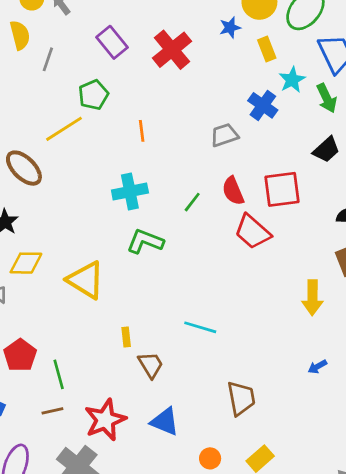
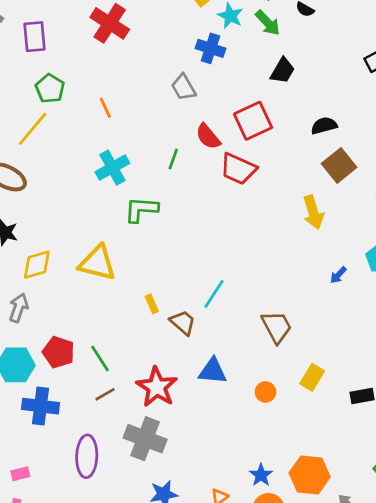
purple rectangle: (112, 42) -> (35, 37), moved, turned 52
gray trapezoid: (224, 135) -> (184, 87), turned -84
cyan line: (200, 327) -> (214, 294), moved, turned -56

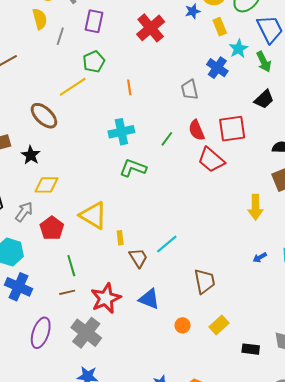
yellow triangle: (97, 263) -> (93, 215), moved
red pentagon: (59, 352) -> (52, 228), moved

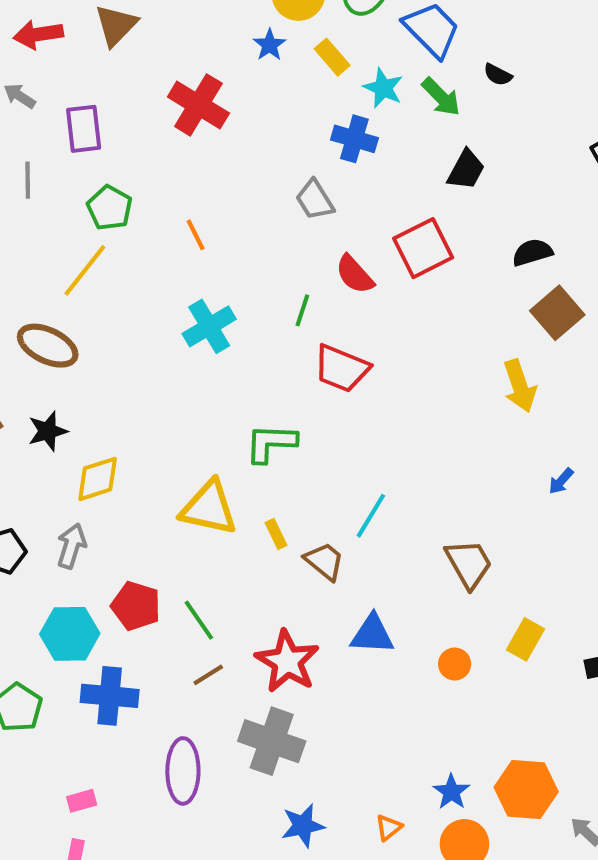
black star: (31, 155) -> (48, 431), turned -30
red trapezoid: (211, 160) -> (341, 368), moved
green L-shape: (133, 168) -> (271, 443), moved
red pentagon: (52, 228) -> (136, 606), moved

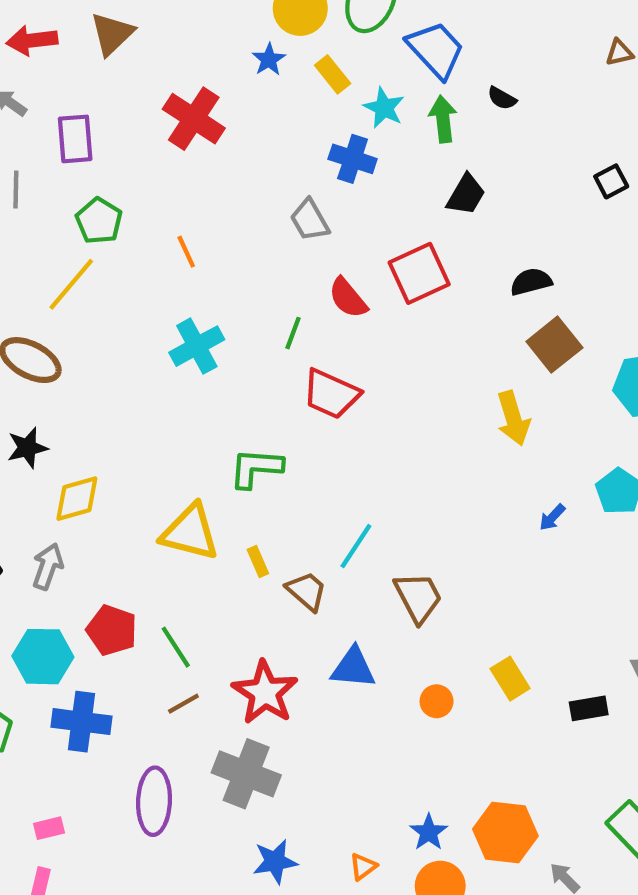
green arrow: (441, 97) -> (443, 119), turned -144
brown trapezoid: (469, 564) -> (418, 597), moved
yellow rectangle: (525, 639) -> (510, 679), turned -63

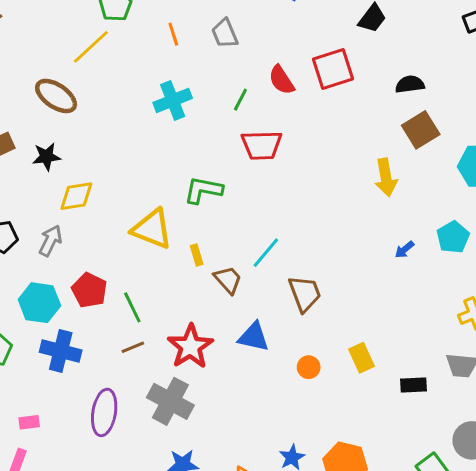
gray trapezoid: (310, 220) -> (225, 33), moved
red trapezoid: (331, 394) -> (262, 145), turned -33

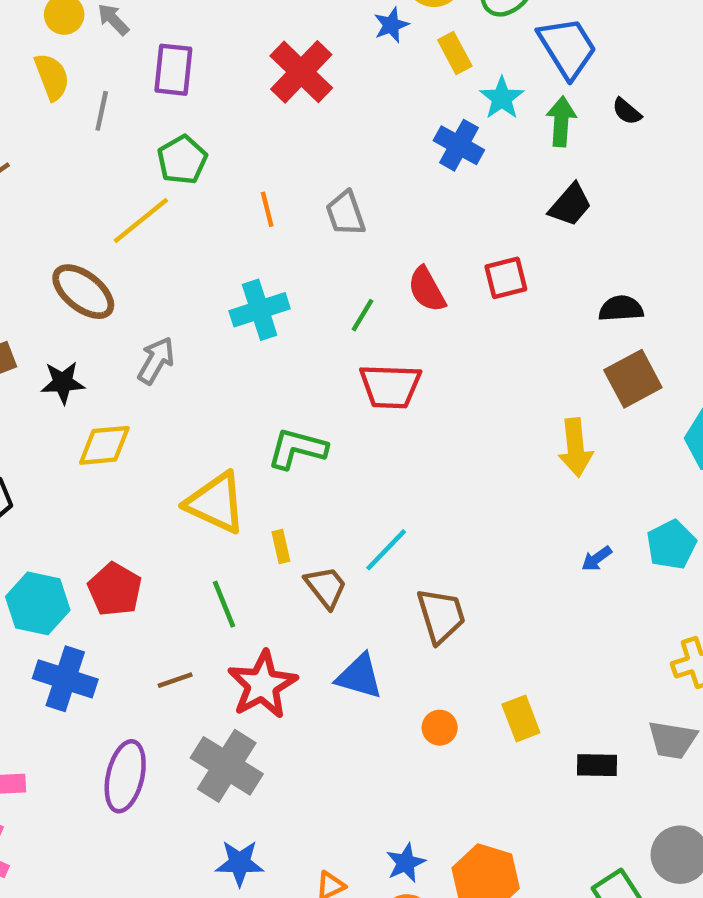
red square: (333, 69) -> (506, 278), size x0.7
gray arrow: (50, 241) -> (156, 360), moved
green line: (132, 307) -> (224, 604), moved

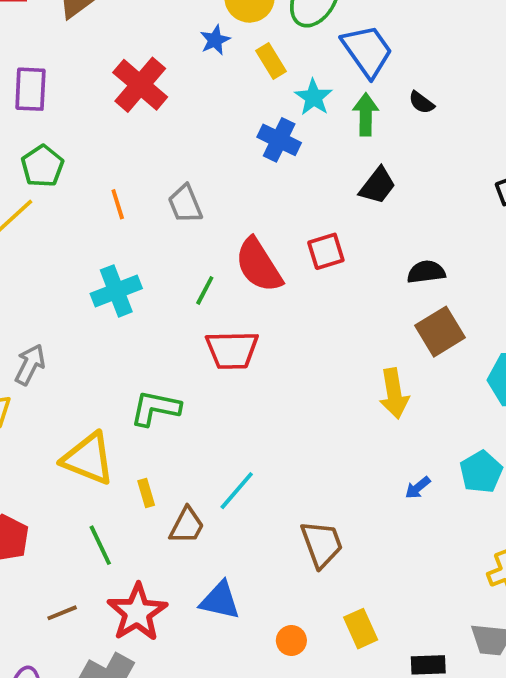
red semicircle: (427, 289) -> (259, 265), size x1.4
gray arrow: (156, 360) -> (30, 365), moved
brown trapezoid: (326, 587) -> (187, 526), turned 69
brown trapezoid: (441, 616) -> (322, 544), moved

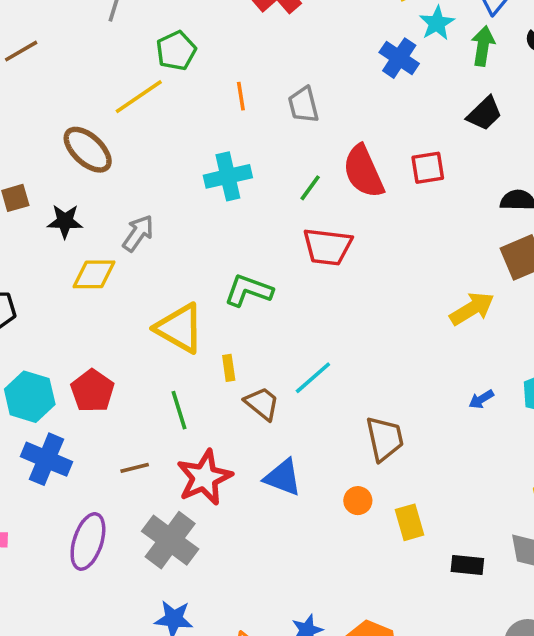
yellow arrow: (394, 393) -> (472, 309), turned -120
brown trapezoid: (187, 526) -> (262, 403), turned -87
orange circle: (291, 641) -> (358, 501), moved

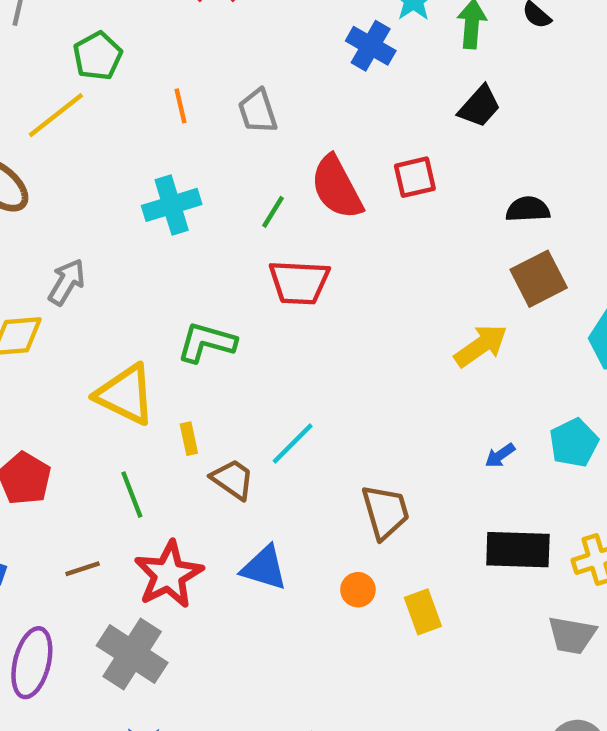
black rectangle: (467, 565) -> (518, 550), moved, size x1.6

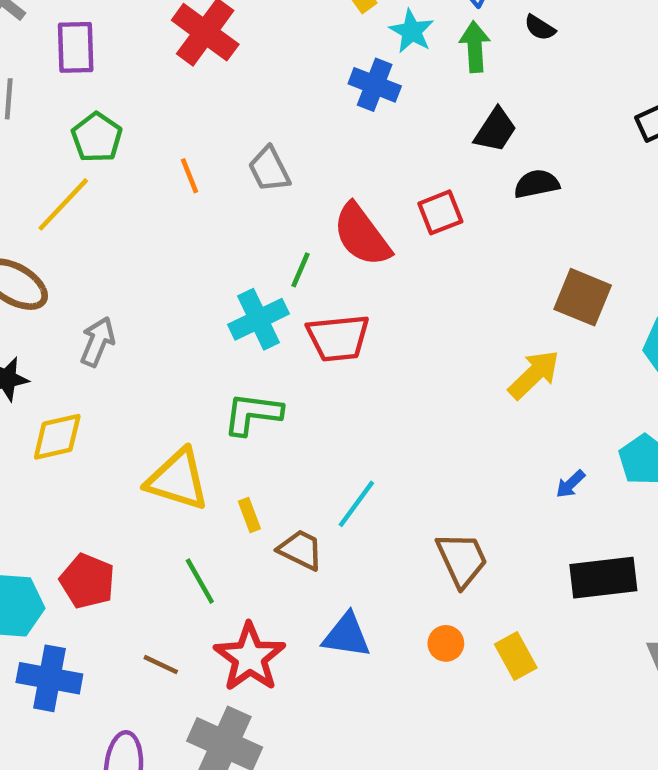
cyan cross: (172, 205) -> (259, 319), moved
black semicircle: (528, 209) -> (537, 184), moved
brown square: (539, 279) -> (583, 297), turned -32
gray arrow: (67, 282) -> (98, 342), moved
brown line: (83, 569) -> (161, 665), turned 52

